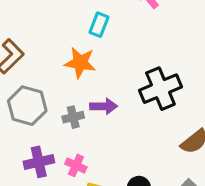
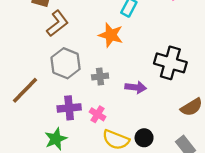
black cross: (160, 89) -> (170, 63), turned 32
purple arrow: (104, 106) -> (136, 87), moved

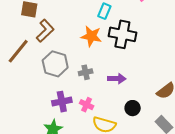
black cross: (170, 63) -> (122, 34), moved
brown line: (25, 90) -> (18, 51), moved
black circle: (144, 138) -> (133, 108), moved

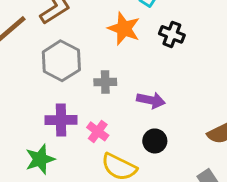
black cross: (122, 34) -> (172, 34), size x0.6
black circle: (133, 108) -> (155, 141), moved

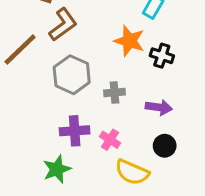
black cross: (172, 34) -> (162, 56), moved

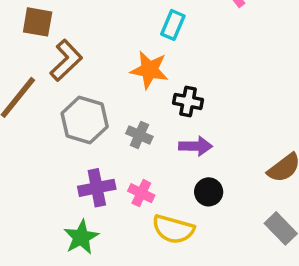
black cross: (162, 56) -> (188, 101), moved
gray cross: (115, 92) -> (139, 135), turned 36

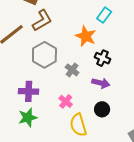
purple cross: (97, 188) -> (29, 91), moved
yellow semicircle: (173, 229) -> (78, 125), turned 45

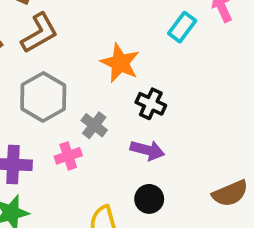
cyan rectangle: (104, 15) -> (182, 27), moved
pink cross: (66, 101) -> (68, 156), moved, turned 32

